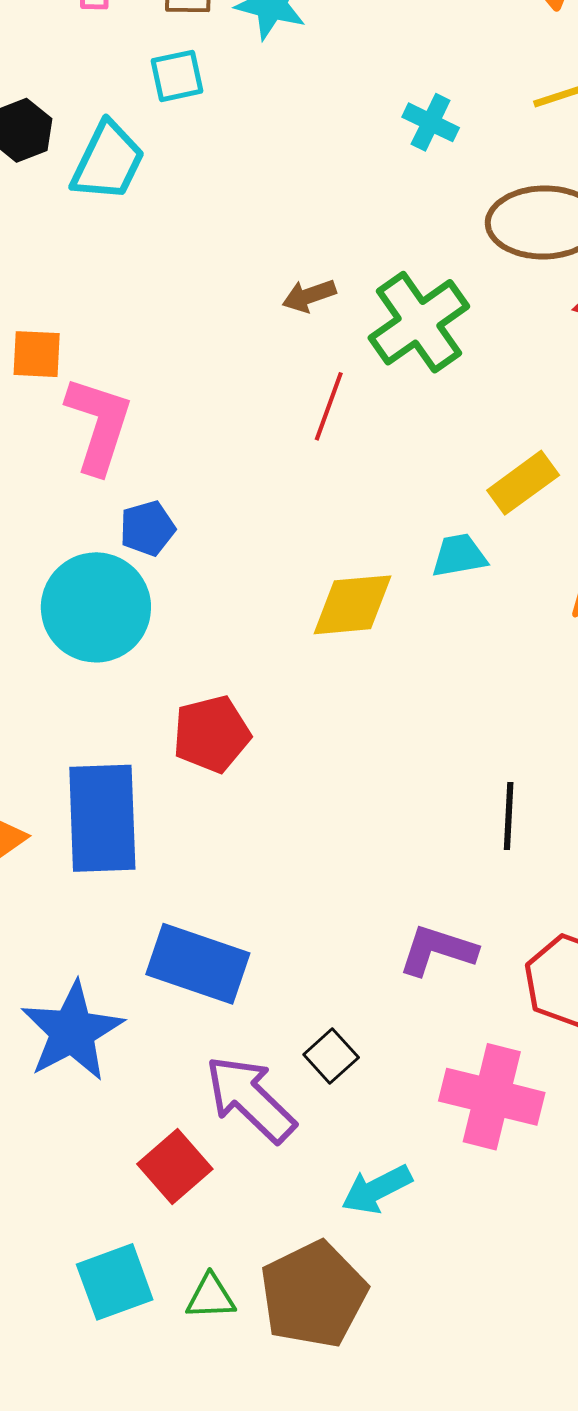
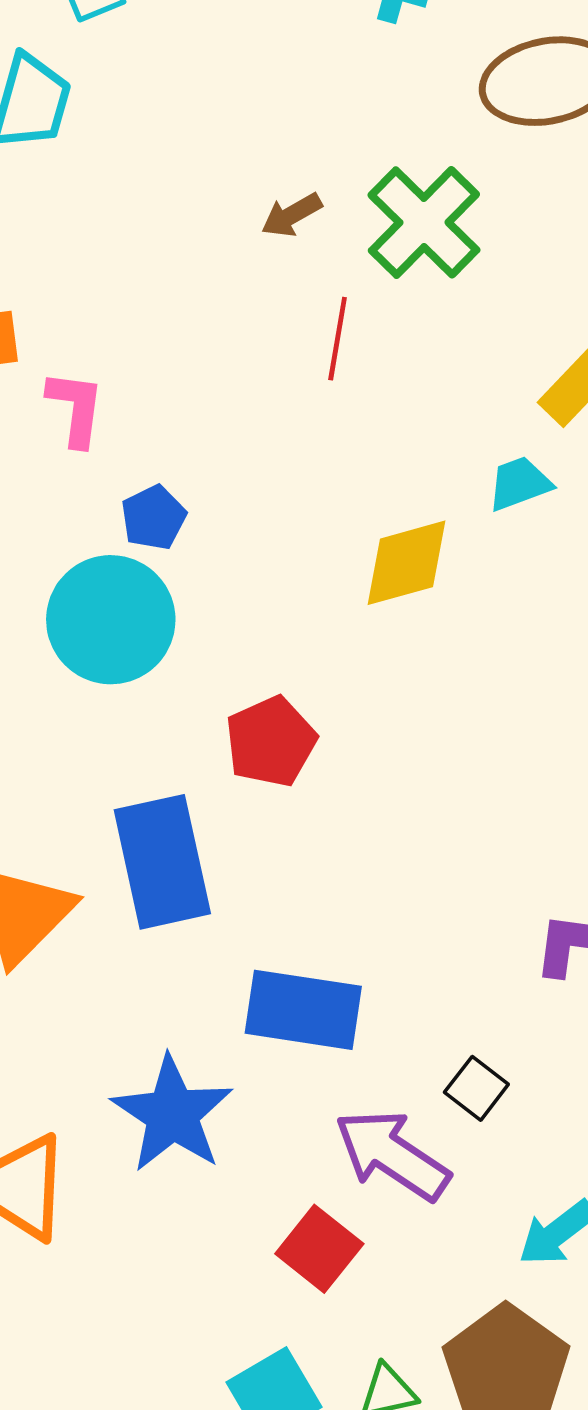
pink L-shape: (99, 425) -> (76, 408), size x0.7

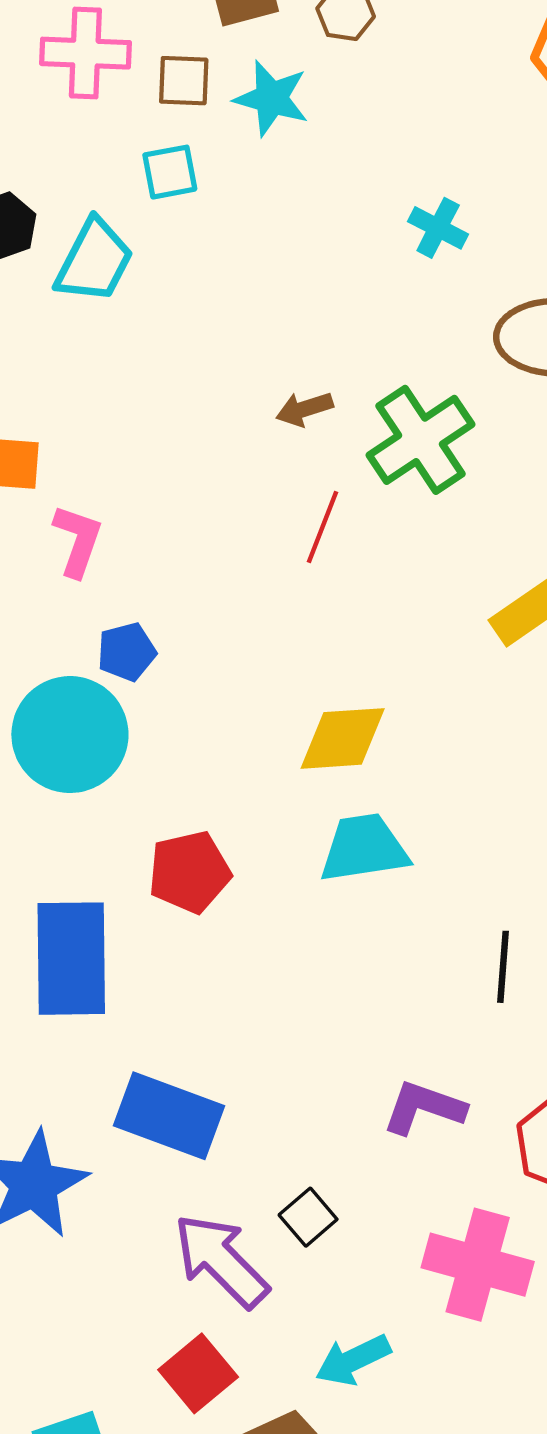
cyan trapezoid: (519, 484) -> (364, 848), moved, size x1.5
red square: (319, 1249) -> (198, 1373), moved

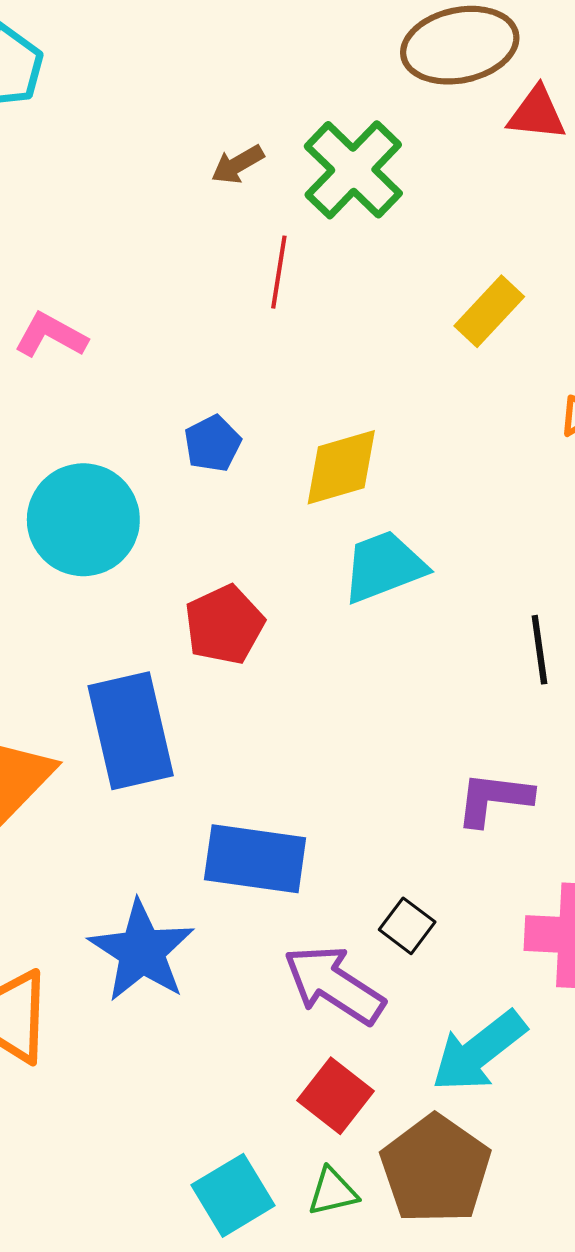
pink L-shape: (78, 541) -> (51, 335), turned -68
blue pentagon: (127, 652) -> (213, 444), moved
cyan arrow: (353, 1360) -> (479, 1051), size x1.4

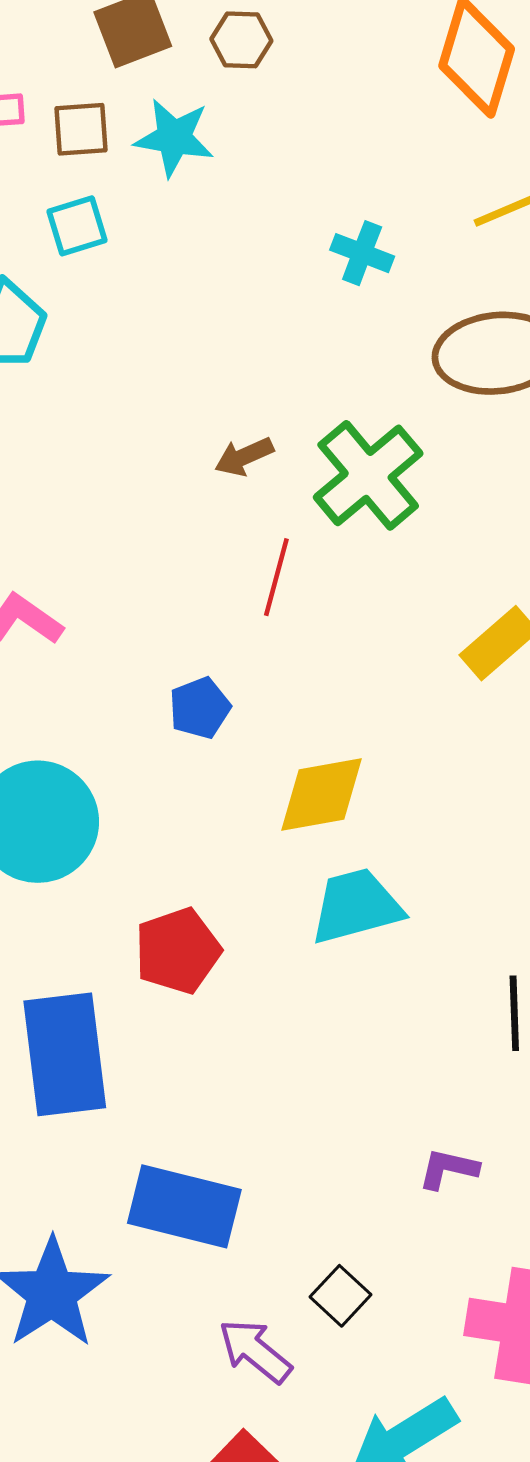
blue pentagon: (213, 444) -> (200, 708), moved
purple L-shape: (494, 799) -> (448, 1169), size x0.7
purple arrow: (334, 985) -> (255, 1351), size x0.7

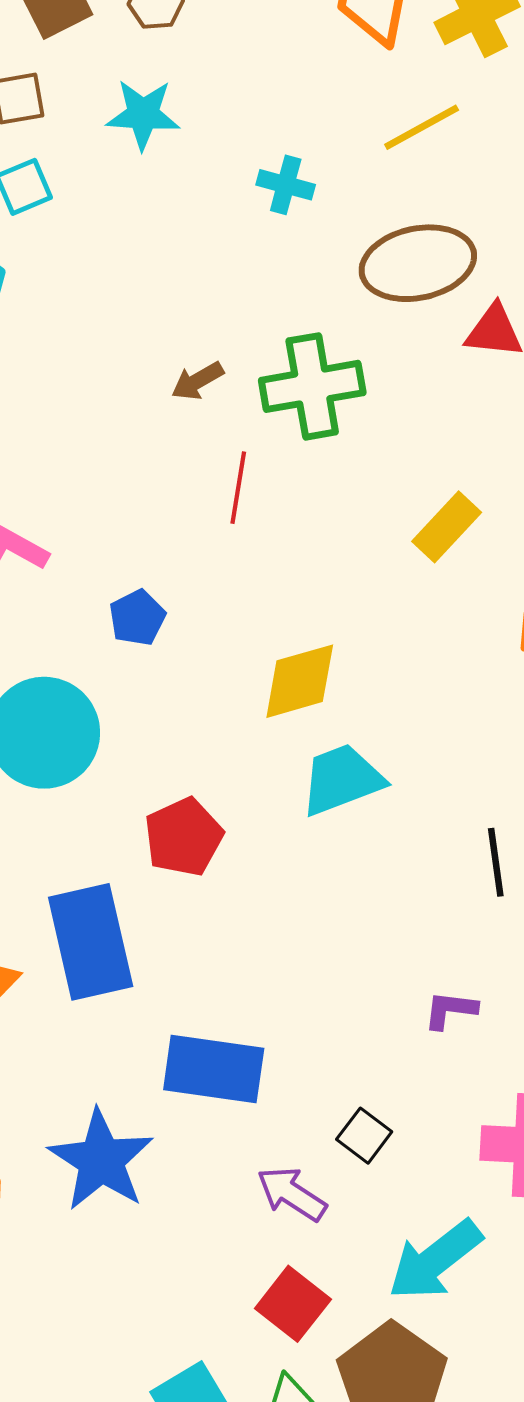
cyan star: (174, 138) -> (143, 114), moved
green cross: (368, 475) -> (312, 386), turned 36
blue pentagon: (200, 708) -> (137, 618), moved

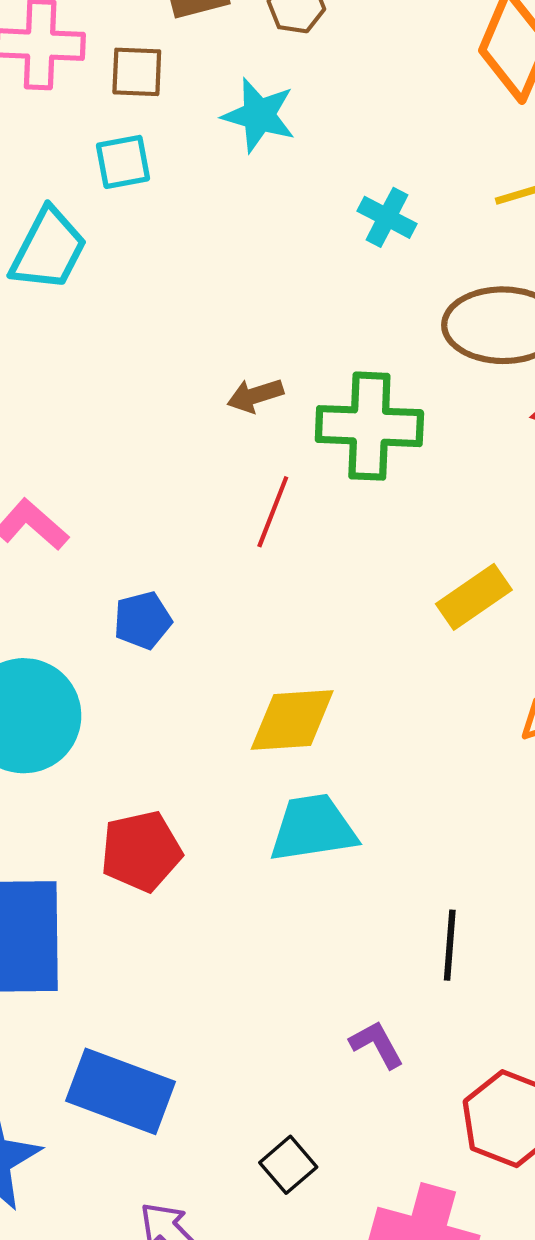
purple L-shape: (450, 1010) -> (377, 1044), moved, turned 42
black square: (364, 1136) -> (288, 1165), moved

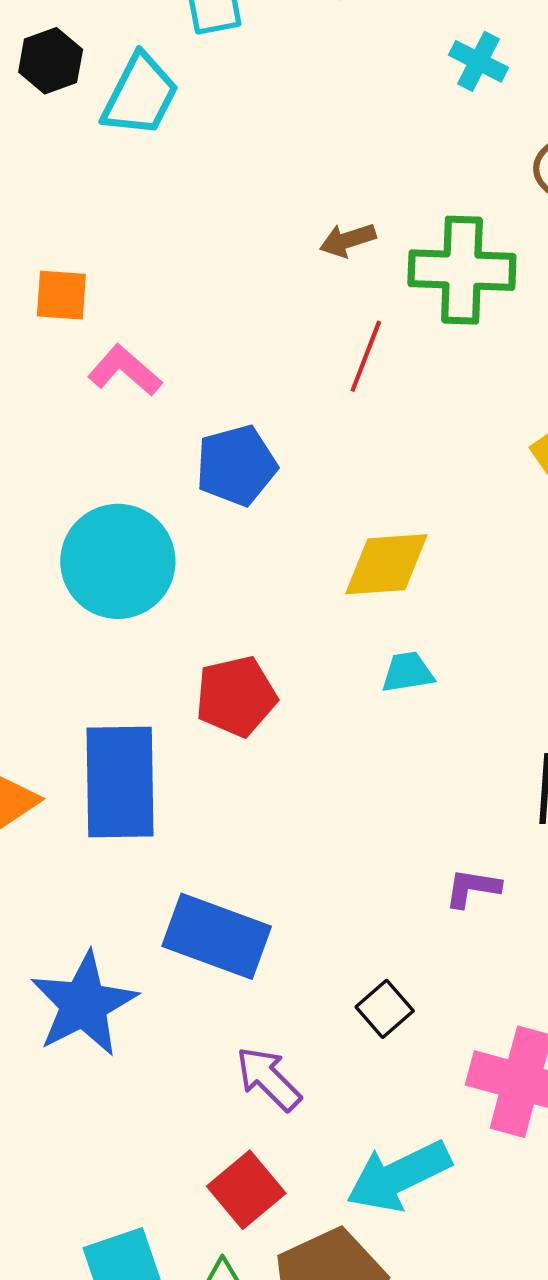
blue pentagon: (143, 620) -> (236, 465), size x1.4
cyan trapezoid: (313, 828) -> (408, 672), size x0.6
purple L-shape: (377, 1044) -> (472, 888), turned -52

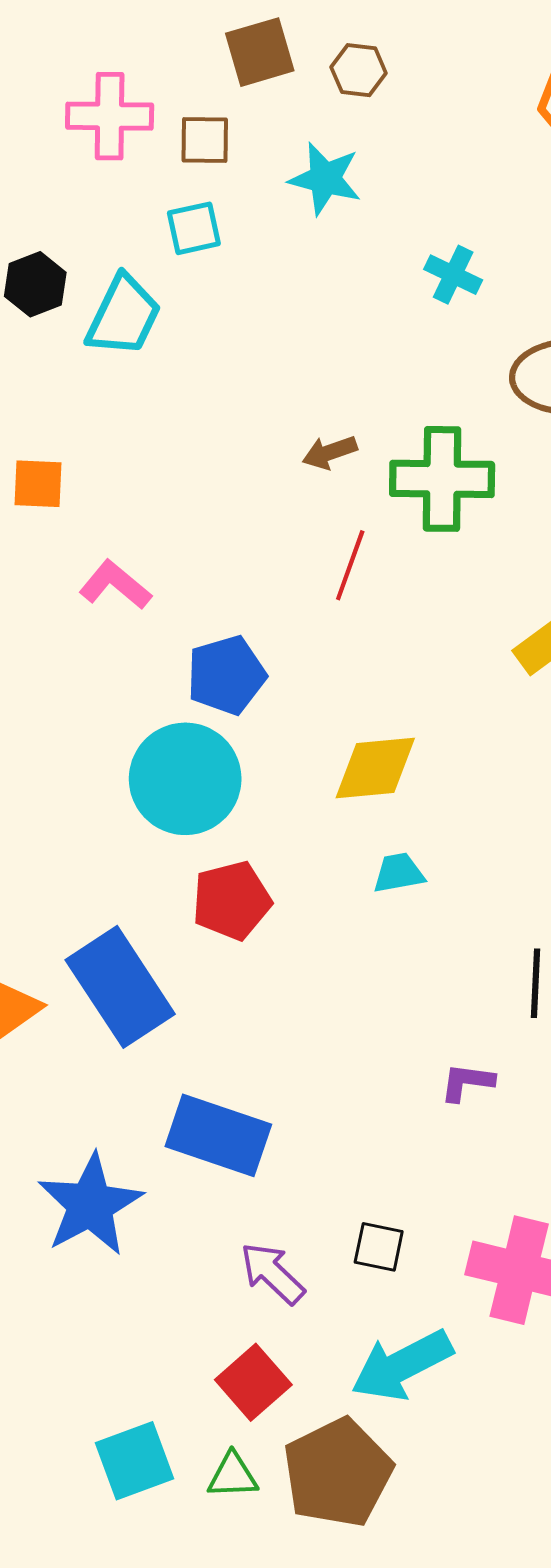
orange square: (61, 295) -> (38, 484), moved
cyan circle: (118, 561) -> (185, 779), moved
blue rectangle: (120, 782) -> (120, 987), turned -31
black square: (385, 1009) -> (379, 1247), moved, turned -36

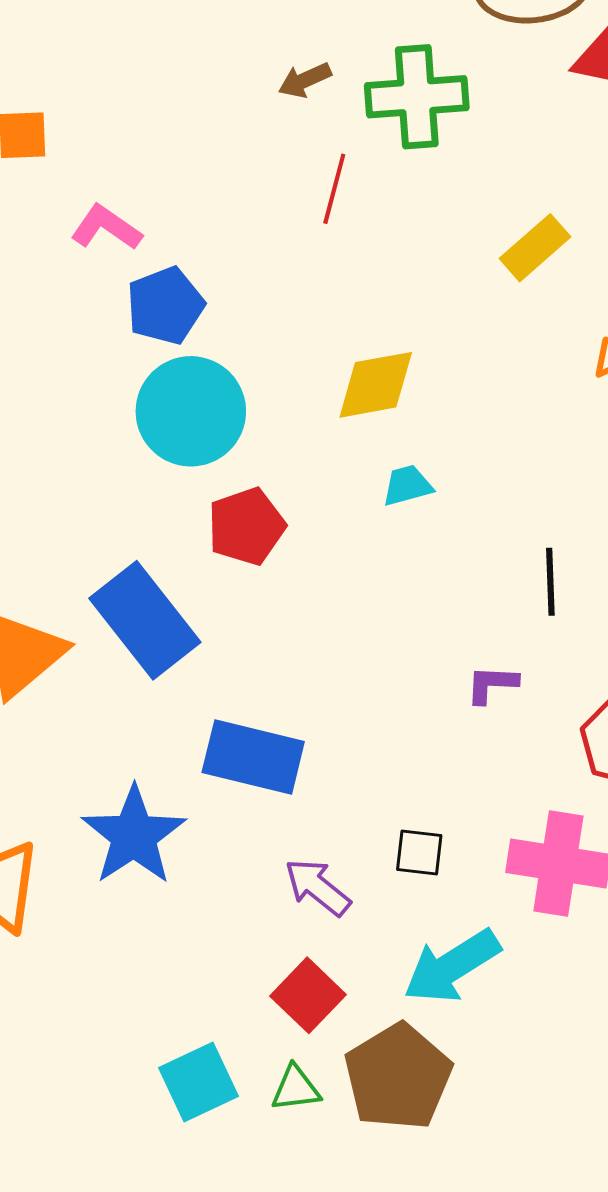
blue pentagon: (226, 675) -> (165, 306), moved

